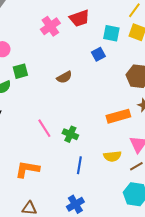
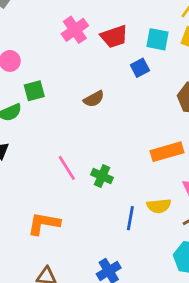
red trapezoid: (79, 18) -> (114, 37), moved
blue line: (79, 165) -> (130, 218), moved

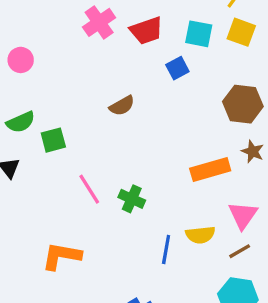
green square: (34, 91) -> (53, 140), moved

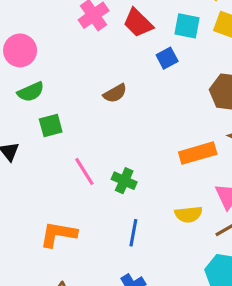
red trapezoid: (146, 31) -> (138, 23), turned 64
pink circle: (21, 60) -> (20, 50), size x1.4
green semicircle: (21, 122) -> (31, 92), moved
blue line: (166, 250) -> (133, 233), moved

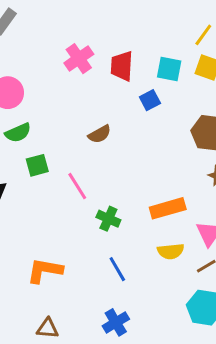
red trapezoid: (138, 23) -> (122, 66), turned 48
orange rectangle: (198, 153) -> (168, 208), moved
pink line: (84, 171) -> (77, 186), moved
blue line: (133, 233) -> (117, 269), turned -40

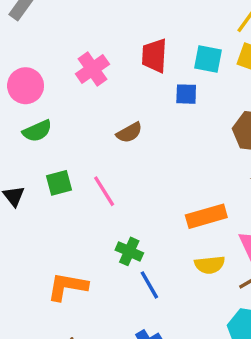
pink cross: (79, 59) -> (92, 69), moved
blue square: (150, 100) -> (186, 94), turned 30
green square: (37, 165) -> (59, 183), moved
green cross: (108, 219) -> (129, 251), moved

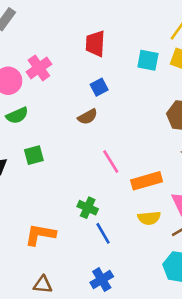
red trapezoid: (154, 56) -> (95, 44), moved
pink cross: (92, 69) -> (39, 68), moved
blue square: (186, 94) -> (99, 87), moved, turned -30
pink line: (104, 191) -> (111, 162), moved

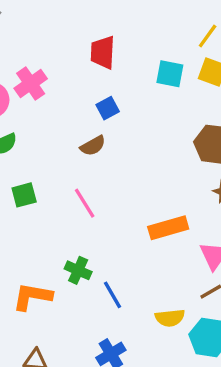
pink line: (111, 162) -> (85, 203), moved
green cross: (88, 208) -> (78, 270), moved
yellow semicircle: (149, 218) -> (170, 318), moved

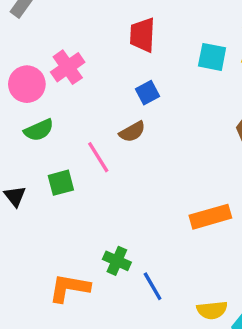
pink line: (85, 203) -> (98, 157), moved

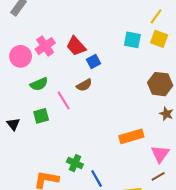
red trapezoid: (142, 35) -> (76, 46), moved, turned -45
green semicircle: (39, 130) -> (39, 84), moved

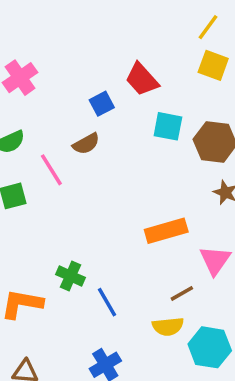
cyan square: (132, 40) -> (168, 126), moved
red trapezoid: (76, 46) -> (142, 79), moved
brown line: (158, 176) -> (182, 293), moved

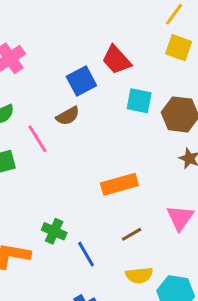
blue square: (102, 104) -> (81, 81), size x1.4
orange rectangle: (166, 231) -> (119, 184), moved
brown line: (182, 293) -> (132, 234), moved

